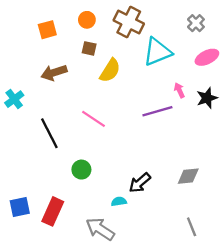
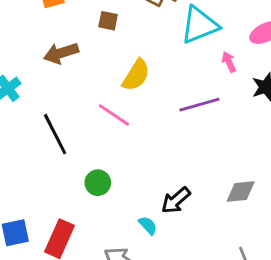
yellow semicircle: (110, 70) -> (136, 75), moved
pink arrow: (179, 90) -> (229, 62), moved
cyan semicircle: (119, 201) -> (148, 225), turned 56

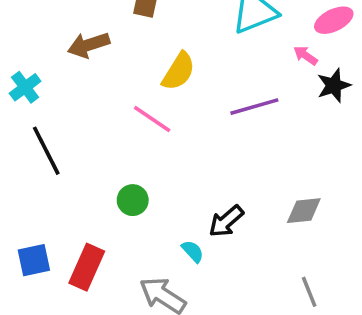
pink arrow: (229, 62) -> (306, 55), moved, turned -30
black line: (55, 134) -> (46, 151), moved

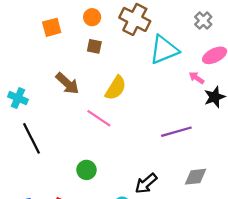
brown arrow: (89, 45) -> (67, 83), moved, turned -120
cyan cross: (25, 87) -> (18, 98), turned -30
purple line: (254, 107) -> (176, 132), moved

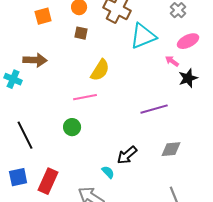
brown arrow: (67, 83) -> (35, 60), moved, turned -40
pink line: (99, 118) -> (85, 97), turned -45
black line: (31, 138) -> (25, 135), moved
green circle: (86, 170) -> (72, 127), moved

